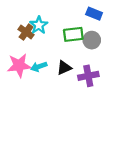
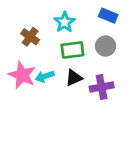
cyan star: (39, 25) -> (65, 22), moved
green rectangle: (73, 34) -> (72, 50), moved
pink star: (19, 65) -> (22, 75), turned 30

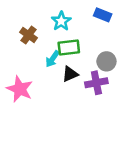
gray circle: (106, 46) -> (106, 61), moved
pink star: (22, 75) -> (20, 89), moved
cyan arrow: (45, 76) -> (52, 59), moved, turned -36

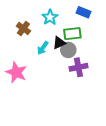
green rectangle: (69, 48) -> (72, 34), moved
gray circle: (106, 61) -> (68, 50), moved
black triangle: (70, 74) -> (59, 43), moved

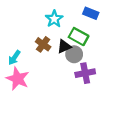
brown cross: (23, 29) -> (43, 44), moved
green rectangle: (72, 34) -> (79, 37), turned 36
cyan arrow: (43, 48) -> (14, 58), moved

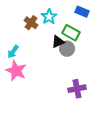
brown cross: (43, 44) -> (31, 23), moved
purple cross: (85, 73) -> (77, 89), moved

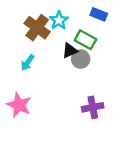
brown cross: (31, 23) -> (37, 28), size x1.5
cyan arrow: (13, 52) -> (27, 63), moved
pink star: (16, 71) -> (19, 105), moved

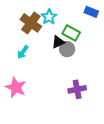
blue rectangle: (99, 14) -> (91, 12), moved

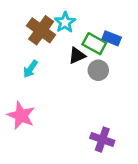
blue rectangle: (91, 12) -> (112, 38), moved
gray circle: (67, 49) -> (98, 70), moved
purple cross: (77, 89) -> (102, 139), moved, turned 30

